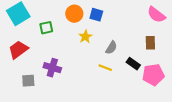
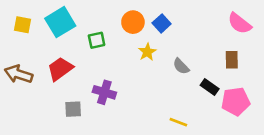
blue square: (96, 15) -> (162, 23), turned 32
gray semicircle: (111, 48) -> (181, 66), turned 104
yellow line: (105, 68) -> (178, 122), moved

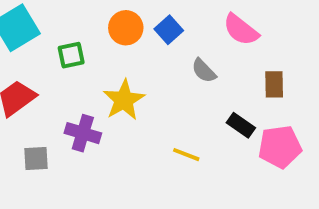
pink semicircle: (240, 23) -> (241, 30), moved
yellow star: (147, 52) -> (124, 100), moved, size x1.5
gray semicircle: (181, 66) -> (204, 71), moved
yellow line: (178, 122) -> (186, 155), moved

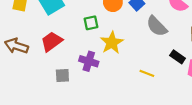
green square: (71, 55) -> (91, 23), moved
gray semicircle: (204, 71) -> (157, 26), size x1.5

